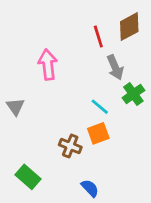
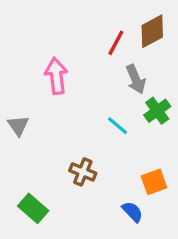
red line: (98, 36) -> (116, 43), turned 45
orange square: (98, 133) -> (154, 182), moved
blue semicircle: (90, 188) -> (132, 212), moved

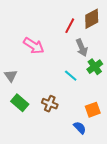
pink arrow: (56, 76) -> (34, 46), turned 130
green rectangle: (33, 208) -> (20, 103), moved

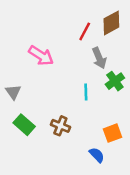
cyan line: (71, 76) -> (86, 92), turned 48

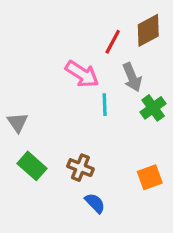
pink arrow: (41, 56) -> (82, 74), moved
cyan line: (86, 92) -> (105, 105), moved
blue semicircle: (97, 155) -> (95, 203), moved

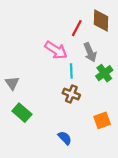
brown diamond: (148, 30) -> (101, 20), turned -60
brown cross: (80, 168) -> (71, 94), moved

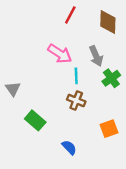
red line: (77, 28) -> (70, 15), moved
green rectangle: (22, 113) -> (35, 120), moved

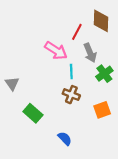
red line: (70, 15) -> (77, 32), moved
orange square: (109, 129) -> (102, 110), moved

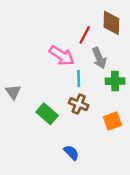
green cross: (104, 74) -> (115, 81), turned 35
green rectangle: (33, 113) -> (47, 114), moved

